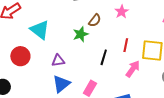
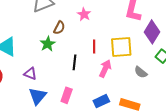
purple triangle: (58, 60) -> (30, 74), turned 40

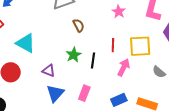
pink star: (84, 14) -> (119, 12), moved
brown semicircle: (59, 28) -> (79, 25), turned -56
green star: (48, 44) -> (74, 55), moved

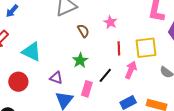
pink star: (119, 12) -> (110, 22), moved
black line: (93, 61) -> (105, 75), moved, turned 35
pink rectangle: (84, 93) -> (87, 89), moved

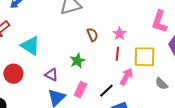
pink star: (110, 22) -> (119, 34), moved
brown semicircle: (83, 31) -> (92, 35), moved
black line: (105, 75) -> (106, 91), moved

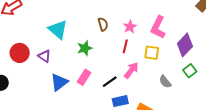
pink L-shape: (159, 22) -> (158, 27), moved
cyan triangle: (30, 46) -> (58, 30), moved
yellow square: (144, 57) -> (152, 53), size x0.7
purple triangle: (51, 75) -> (44, 56), moved

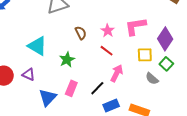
pink L-shape: (158, 27) -> (135, 26), turned 65
red line: (125, 46) -> (107, 51), turned -56
yellow square: (152, 53) -> (145, 55), moved
green square: (190, 71) -> (166, 64), moved

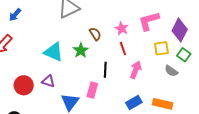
red line: (107, 51) -> (123, 49), turned 40
green star: (67, 60) -> (81, 50), moved
black line: (97, 88) -> (105, 70), moved, turned -35

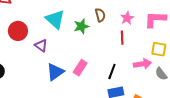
black line: (105, 70) -> (112, 71), moved
pink arrow: (136, 70) -> (142, 64), moved, turned 42
red circle: (24, 85) -> (18, 31), moved

